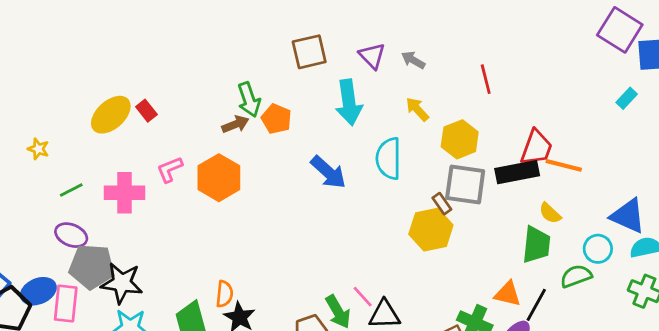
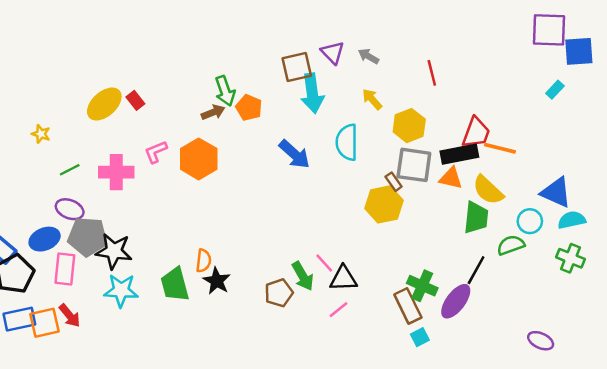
purple square: (620, 30) -> (549, 30), turned -30
brown square: (309, 52) -> (297, 67), moved
yellow semicircle: (550, 213) -> (488, 190), size x1.6
blue ellipse: (38, 291) -> (45, 239), moved
orange triangle: (508, 294) -> (451, 178), moved

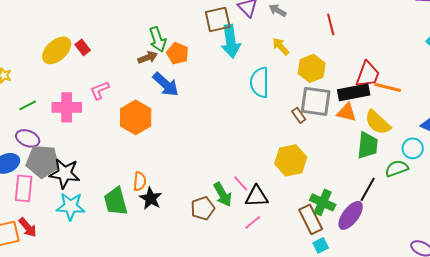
blue arrow: (294, 154) -> (166, 84), moved
orange hexagon: (199, 159) -> (136, 117), moved
yellow hexagon: (384, 204) -> (291, 160), moved

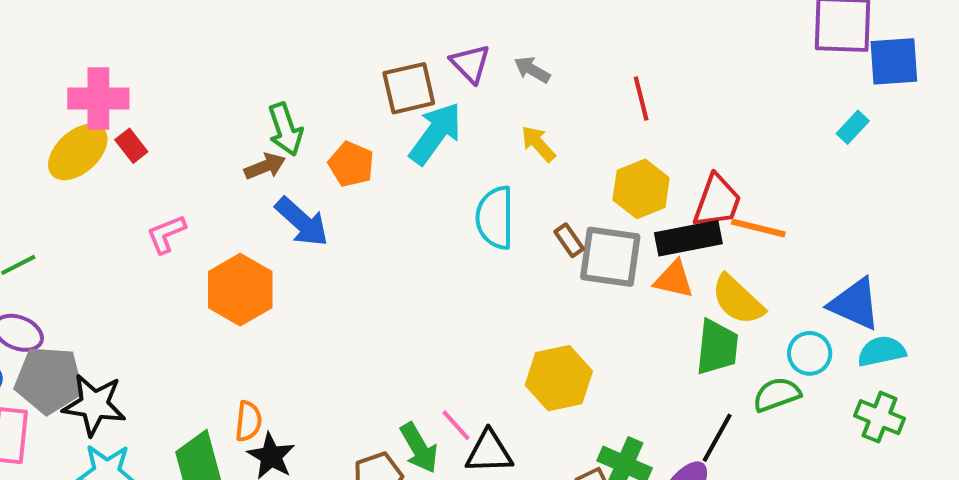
cyan arrow: (231, 41) -> (435, 133), turned -136
orange pentagon: (178, 53) -> (351, 164), moved
yellow hexagon: (312, 68) -> (641, 189), moved
pink cross: (67, 107) -> (98, 98), moved
brown rectangle: (299, 115) -> (569, 240), moved

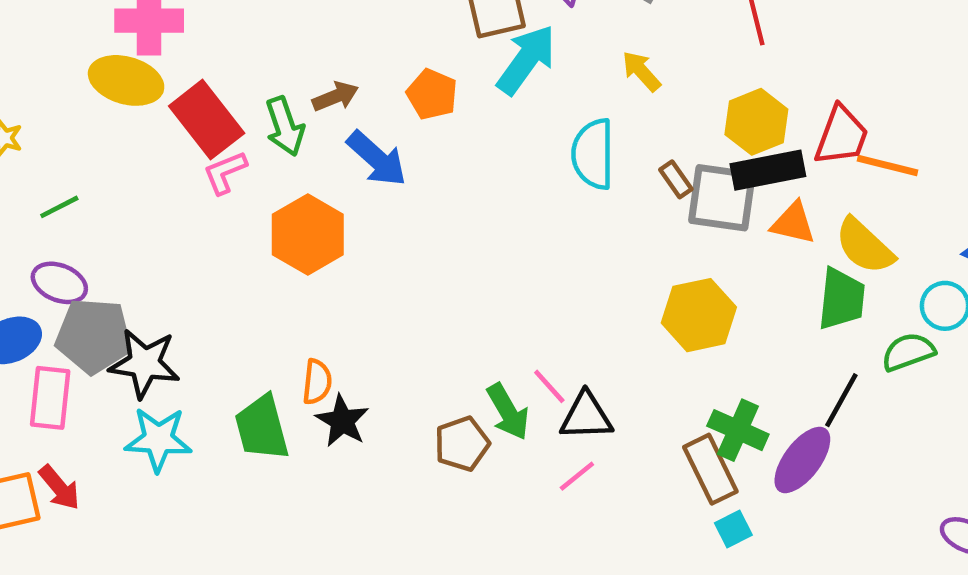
green arrow: (285, 129) -> (285, 126), moved
red rectangle: (131, 146) -> (207, 120), moved, size x2.0
yellow ellipse: (78, 152) -> (126, 80), turned 58
black rectangle: (688, 238) -> (768, 170), moved
yellow hexagon: (559, 378) -> (699, 315), moved

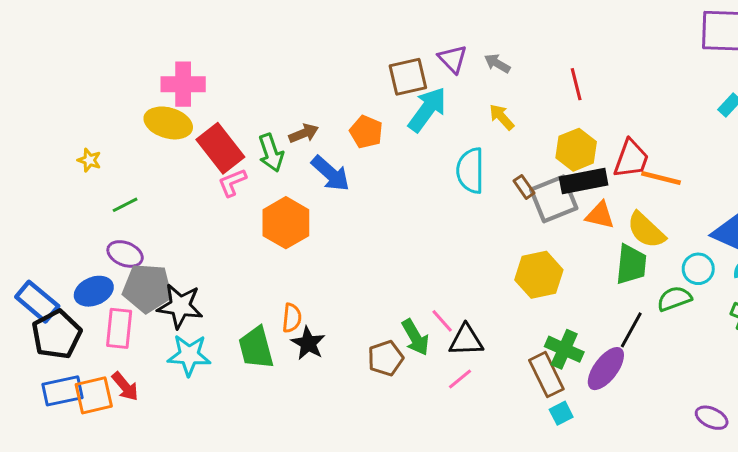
gray square: (722, 198) -> (554, 199), turned -30

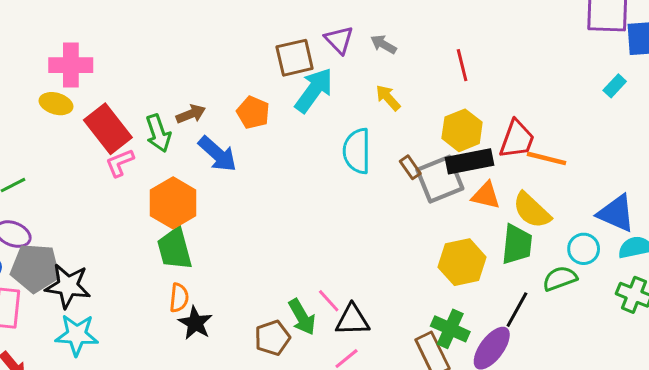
yellow ellipse: (168, 123) -> (56, 104), size x0.7
yellow hexagon: (539, 275) -> (462, 262), moved
green trapezoid: (256, 348) -> (175, 249), moved

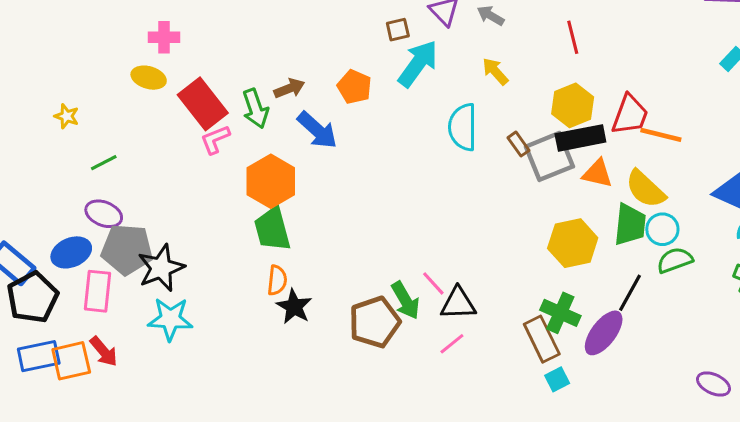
brown square: (295, 58) -> (398, 30), size x0.6
pink cross: (71, 65) -> (164, 37), size x0.7
cyan circle: (584, 249) -> (662, 229), moved
black star: (68, 286) -> (161, 268), turned -30
brown pentagon: (272, 338) -> (375, 322), size x1.4

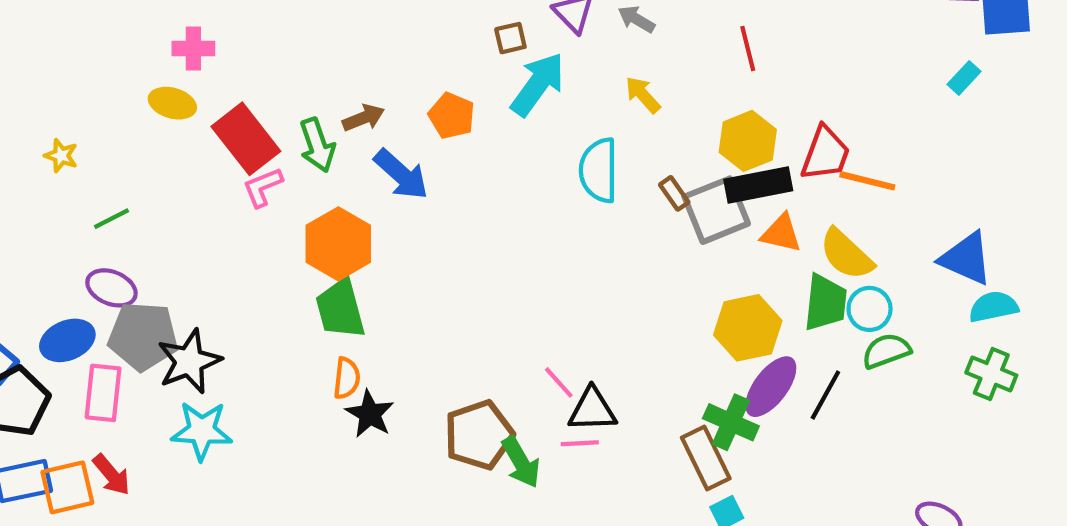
green arrow: (406, 300) -> (521, 462), moved
purple ellipse: (604, 333) -> (771, 387), moved
pink line: (452, 344) -> (580, 443), moved, turned 36

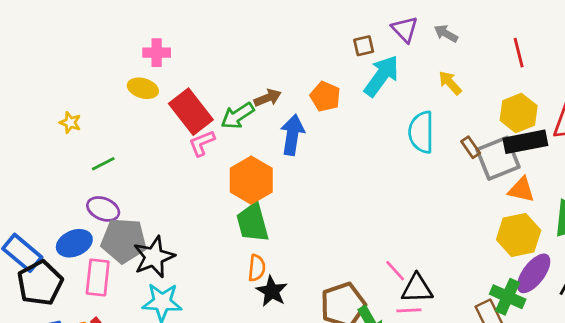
green arrow: (317, 145) -> (238, 116), turned 76
blue arrow: (401, 175) -> (292, 135), turned -123
orange triangle: (781, 233) -> (521, 190), moved

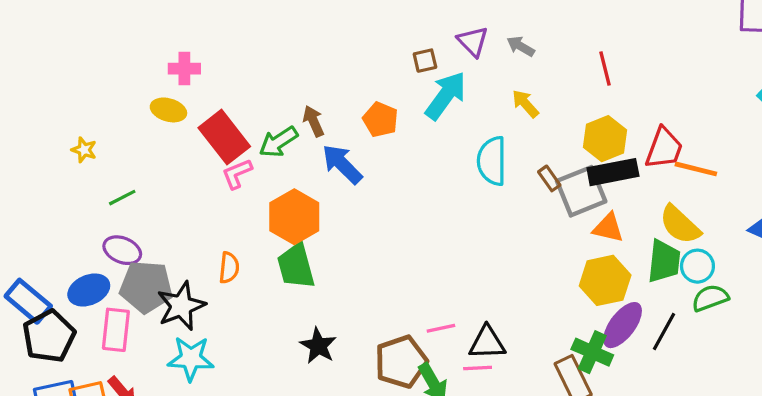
brown arrow: (268, 98) -> (313, 121), turned -92
blue arrow: (292, 135) -> (342, 164), turned -54
orange semicircle: (257, 268) -> (229, 268), moved
pink line: (395, 271) -> (441, 328), moved, turned -60

